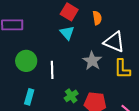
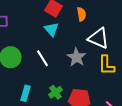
white line: (52, 70) -> (42, 58), moved, turned -30
cyan rectangle: (29, 97) -> (25, 93), moved

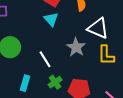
white line: (42, 58) -> (45, 59), moved

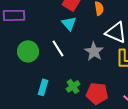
white line: (45, 59) -> (58, 48), moved

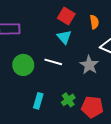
white line: (58, 48) -> (53, 62), turned -42

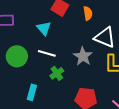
cyan triangle: (64, 37) -> (44, 28), moved
green cross: (68, 100) -> (57, 73), moved

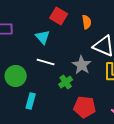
green circle: (17, 56) -> (16, 76), moved
green cross: (57, 73) -> (66, 82), moved

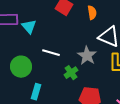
cyan triangle: (43, 37) -> (29, 27), moved

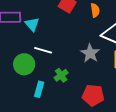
white line: (51, 53) -> (43, 50), moved
green cross: (71, 73) -> (61, 75), moved

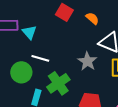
orange semicircle: (95, 10) -> (92, 18), turned -40
green cross: (61, 75) -> (58, 83), size x1.6

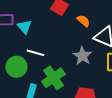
orange semicircle: (92, 18) -> (83, 21), moved

